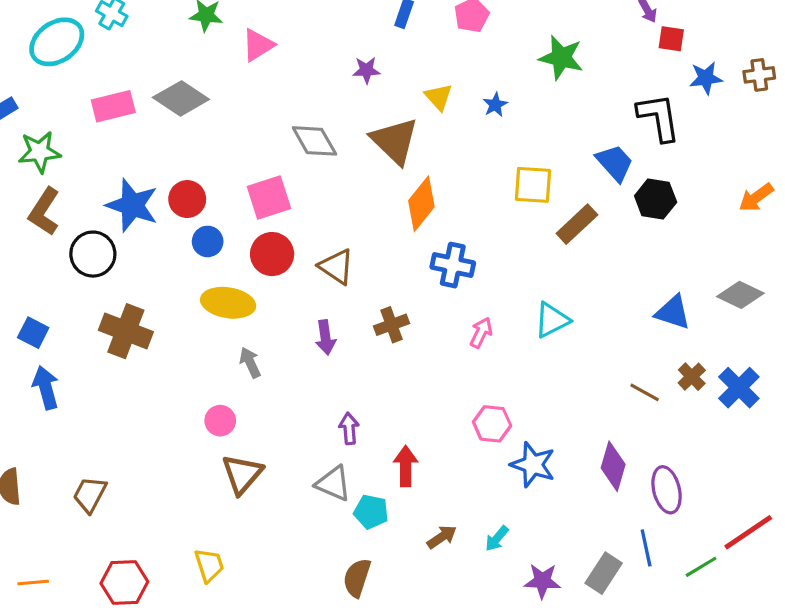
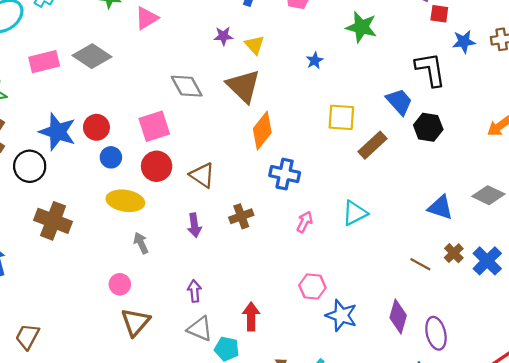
yellow triangle: (439, 97) -> (255, 45), moved
purple arrow: (349, 428) -> (194, 291), moved

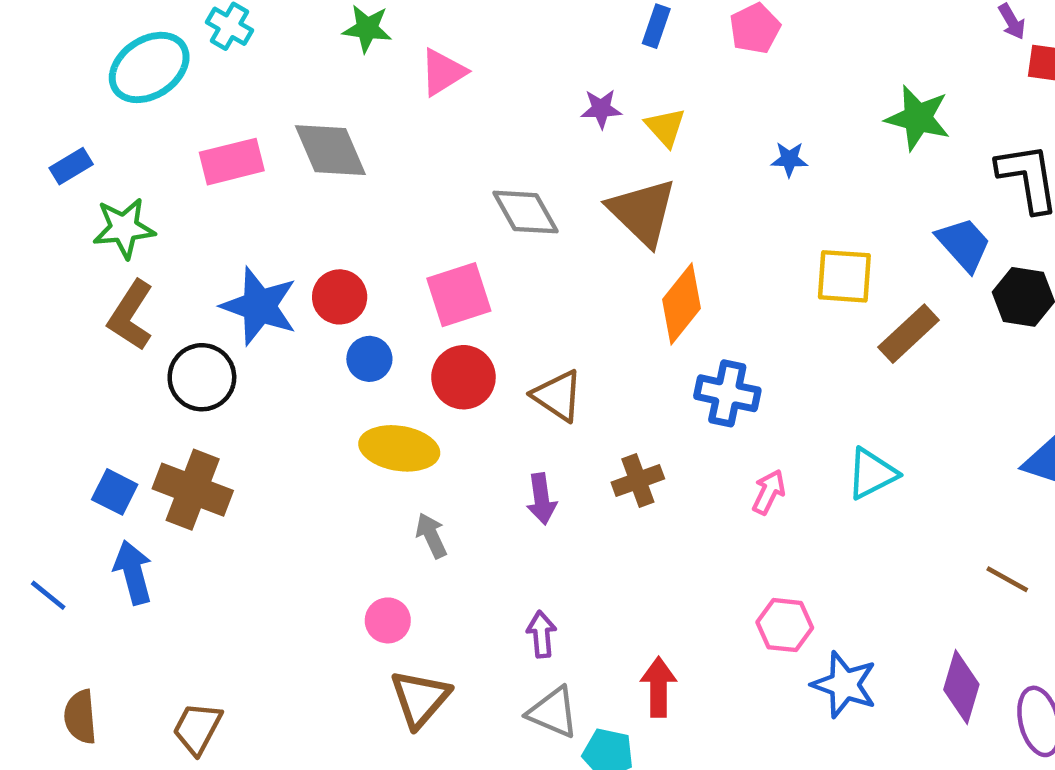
green star: (361, 27) -> (918, 118), moved
gray diamond: (92, 56) -> (330, 150), turned 33
blue star: (315, 61) -> (789, 159), turned 30
brown cross: (53, 221) -> (193, 490), moved

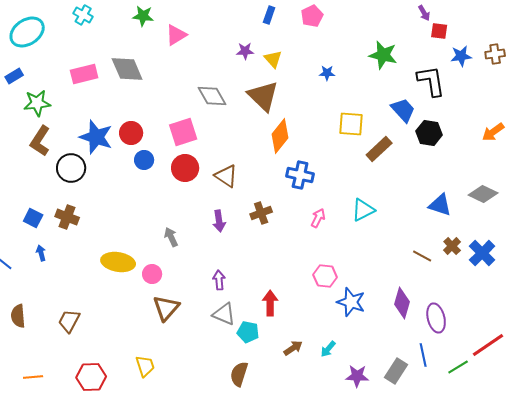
cyan ellipse: (149, 67) -> (27, 32), moved
yellow ellipse: (399, 448) -> (118, 262), moved
brown cross: (193, 490) -> (67, 217), size x0.7
blue arrow: (133, 572) -> (41, 253), size x0.6

